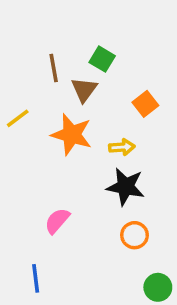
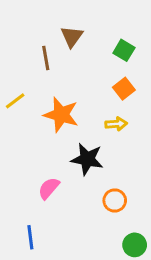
green square: (102, 59) -> (124, 50), moved
brown triangle: (84, 90) -> (72, 37), moved
yellow arrow: (122, 147) -> (116, 124), moved
black star: (126, 187) -> (87, 159), moved

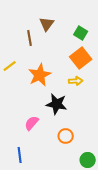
orange square: (124, 89) -> (81, 58), size x1.5
orange star: (61, 115) -> (40, 75), turned 30
orange circle: (115, 200) -> (66, 136), moved

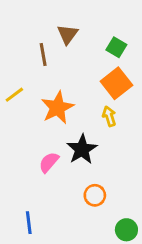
yellow arrow: (76, 81) -> (109, 116), turned -104
black star: (57, 104) -> (82, 149), turned 30
pink semicircle: (32, 123) -> (49, 162), moved

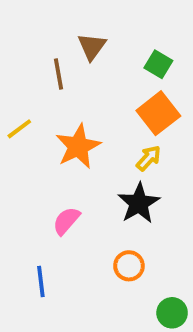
yellow arrow: (109, 116) -> (149, 158), turned 60
black star: (82, 149) -> (139, 203), moved
blue line: (29, 223) -> (41, 281), moved

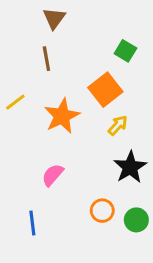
brown triangle: (92, 47) -> (54, 18), moved
orange square: (158, 113) -> (105, 90), moved
black star: (139, 203) -> (130, 167), moved
green circle: (172, 313) -> (136, 220), moved

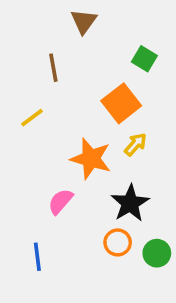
brown triangle: (54, 18) -> (84, 21), moved
yellow line: (15, 102) -> (32, 118), moved
orange star: (62, 116) -> (91, 159), moved, turned -30
black star: (130, 167) -> (130, 203), moved

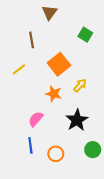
orange square: (121, 103) -> (59, 64), moved
orange star: (91, 159) -> (54, 94), size x0.7
orange circle: (118, 242) -> (56, 154), moved
blue line: (37, 257) -> (30, 145), moved

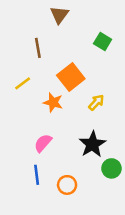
orange star: (54, 94) -> (53, 102), moved
green circle: (93, 150) -> (111, 168), moved

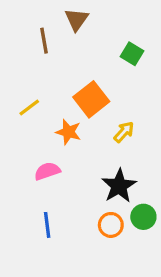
brown line: (38, 48) -> (44, 41), moved
pink semicircle: (43, 143) -> (47, 171), moved, turned 30
orange circle: (67, 185) -> (111, 225), moved

